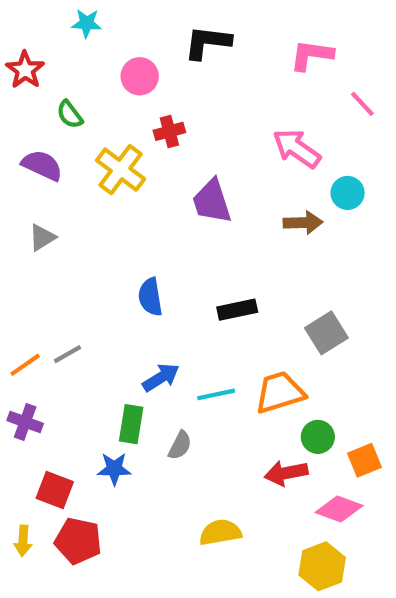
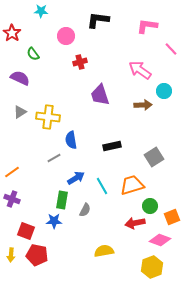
yellow cross: (121, 170) -> (48, 117), moved, turned -30
gray line: (68, 354) -> (54, 158), moved
cyan line: (216, 394) -> (102, 186), turned 72

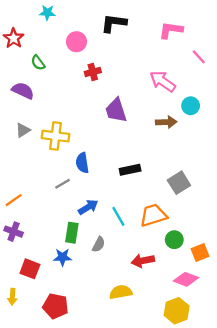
red arrow: (135, 223) -> (143, 261), moved
red pentagon: (37, 255) -> (56, 306), moved

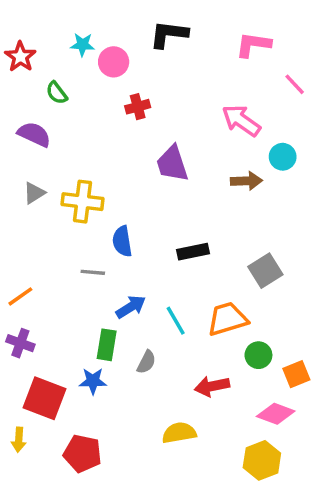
cyan star: (47, 13) -> (83, 45), moved
gray line: (63, 184) -> (93, 272), turned 35
red square: (30, 269) -> (45, 398), size x1.4

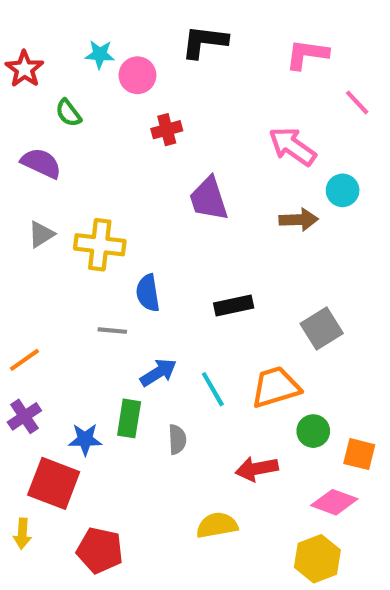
purple cross: (20, 343) -> (24, 416), turned 36
gray semicircle: (146, 362) -> (177, 439), turned -30
orange square: (296, 374) -> (359, 454), turned 36
blue star: (93, 381) -> (85, 439), moved

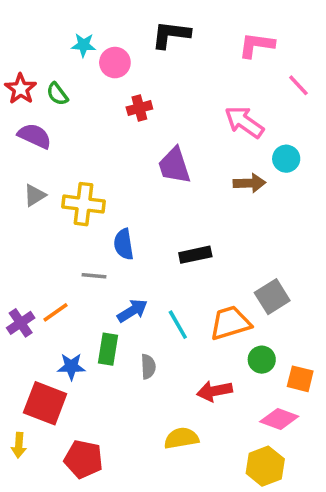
red star: (24, 69) -> (21, 89), moved
gray square: (322, 328) -> (272, 297), moved
orange line: (24, 360) -> (56, 312), moved
purple cross: (24, 416) -> (21, 323), moved

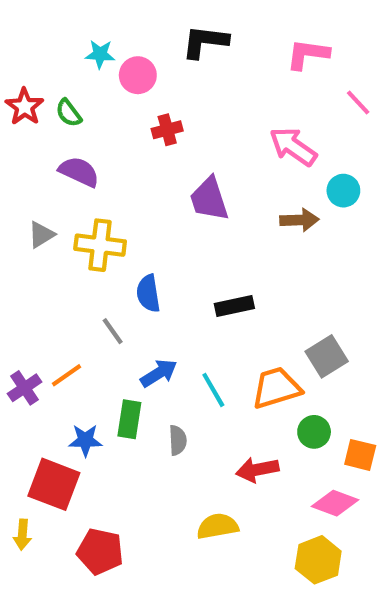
purple semicircle: (35, 136) -> (79, 172), moved
gray line: (94, 276) -> (113, 331), turned 50

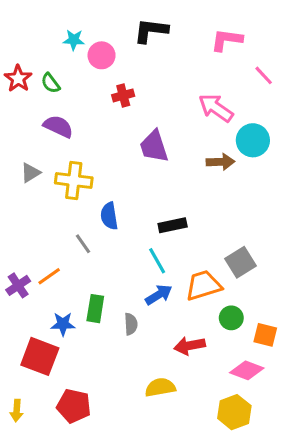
cyan circle: (343, 191) -> (253, 140), size x1.4
blue arrow: (159, 373) -> (159, 295), moved
cyan line: (213, 390) -> (157, 261), moved
yellow arrow: (22, 535) -> (17, 411), moved

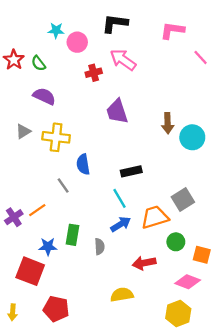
pink arrow: (216, 108) -> (123, 60), moved
cyan circle: (253, 140) -> (192, 137), moved
brown arrow: (220, 162) -> (168, 123), turned 90

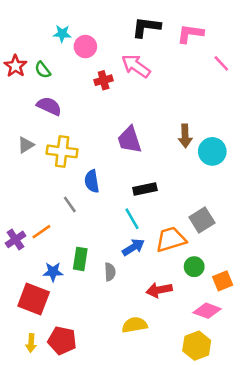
black L-shape: (115, 23) -> (146, 27), moved
purple trapezoid: (117, 111) -> (129, 140), moved
orange square: (202, 255) -> (223, 281), turned -36
yellow arrow: (13, 312) -> (31, 343), moved

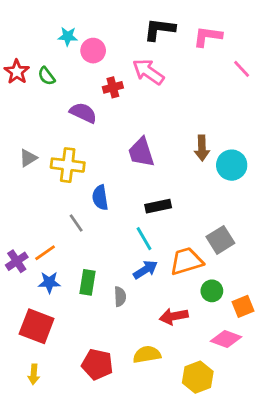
purple semicircle: (49, 106) -> (83, 113), moved
blue star: (53, 272) -> (49, 282), moved
red pentagon: (62, 340) -> (97, 364), moved
yellow hexagon: (197, 346) -> (198, 377), moved

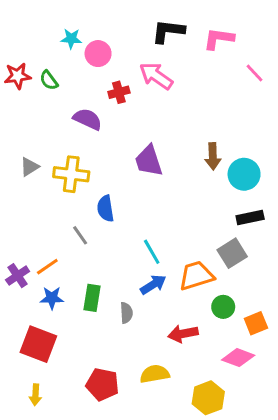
red star: (17, 72) -> (18, 76), turned 30
black rectangle: (158, 206) -> (250, 217), moved

